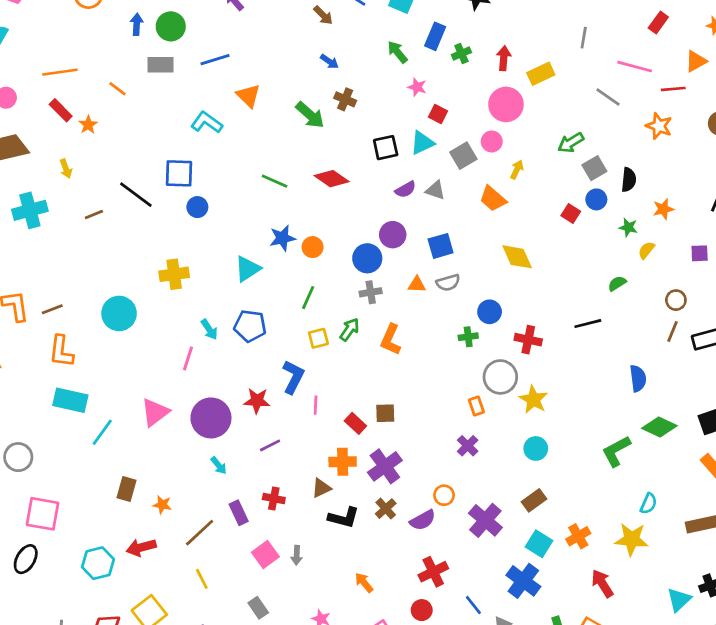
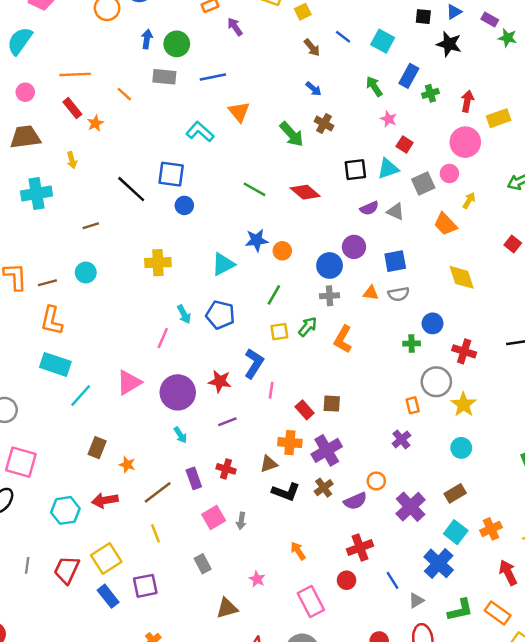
brown line: (94, 215) -> (91, 226), moved
cyan circle: (119, 313) -> (86, 273), moved, size x0.7

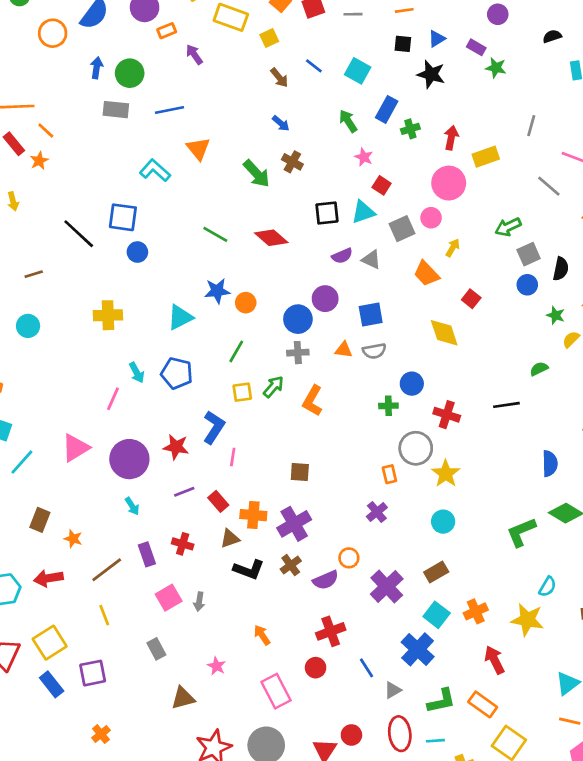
orange line: (124, 94) -> (46, 130), moved
red square: (513, 244) -> (471, 299), moved
red rectangle: (305, 410) -> (218, 501), moved

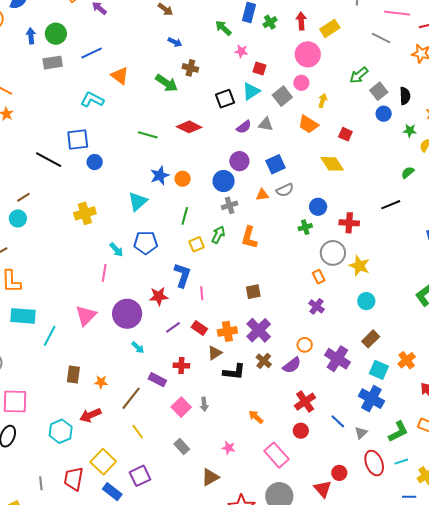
cyan circle: (28, 326) -> (18, 218), moved
purple rectangle: (147, 554) -> (157, 380), turned -30

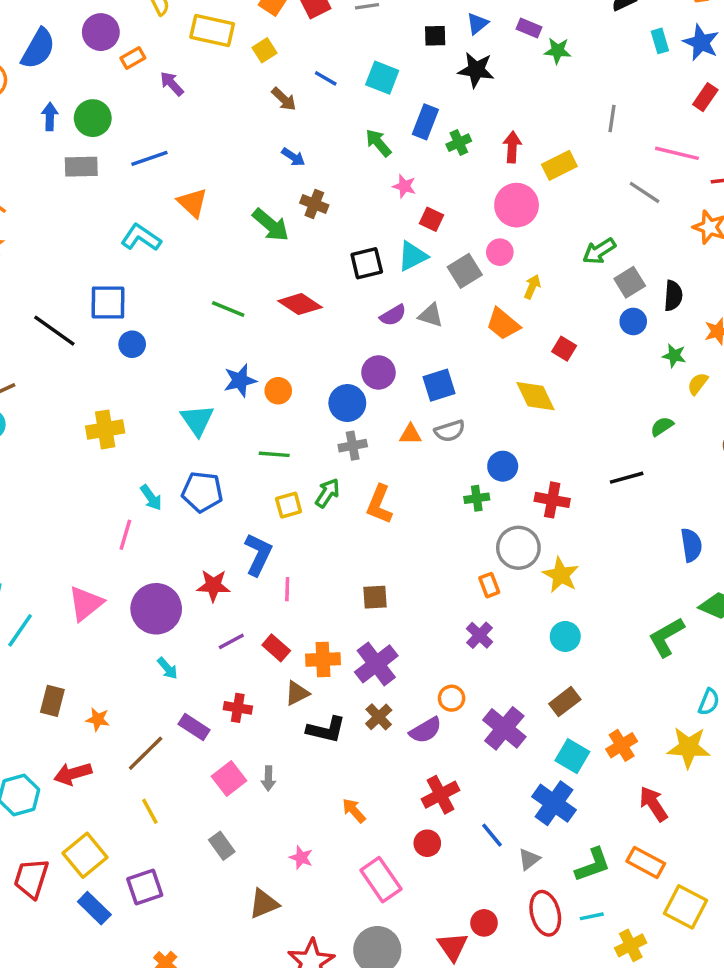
cyan triangle: (138, 201) -> (197, 420), turned -30
green line: (185, 216) -> (274, 454), turned 72

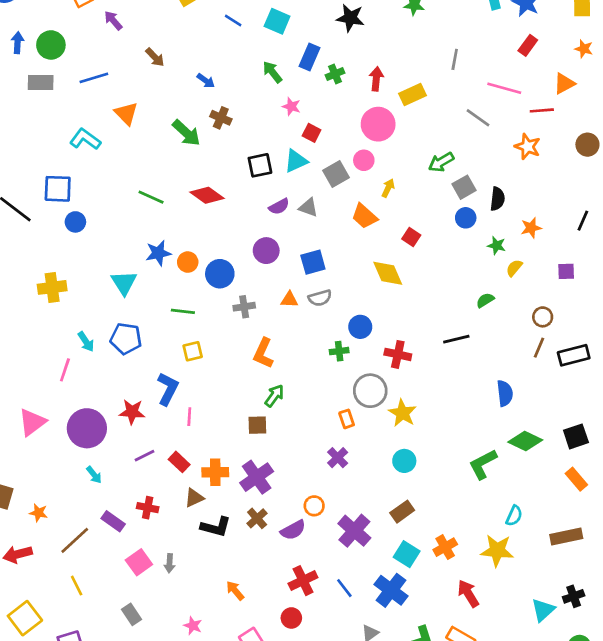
brown arrow: (284, 99) -> (155, 57), moved
blue circle: (347, 403) -> (220, 274), moved
green arrow: (327, 493) -> (274, 396), moved
blue line: (492, 835) -> (344, 588), moved

